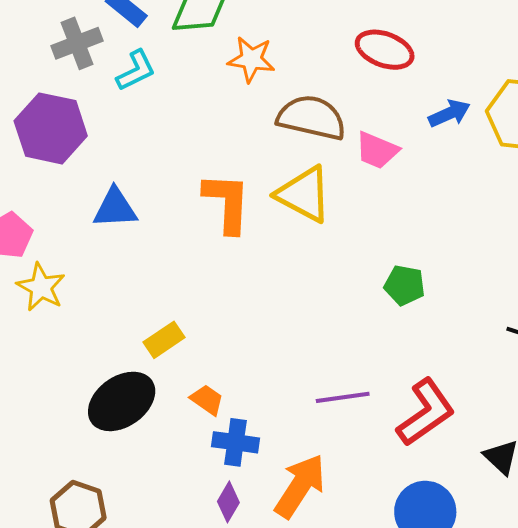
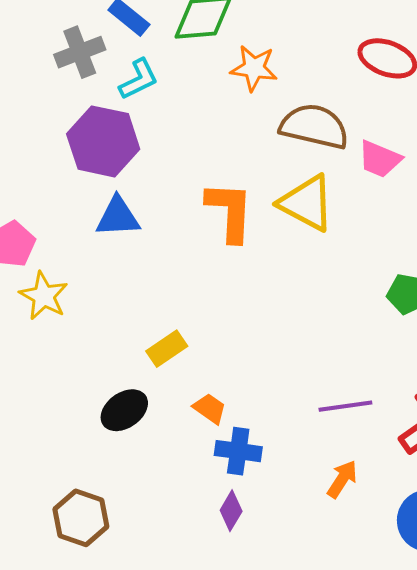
purple hexagon: (51, 128) -> (103, 141), moved
black ellipse: (122, 401) -> (124, 410), size x0.7
orange arrow: (300, 486) -> (342, 479), moved, size x0.6

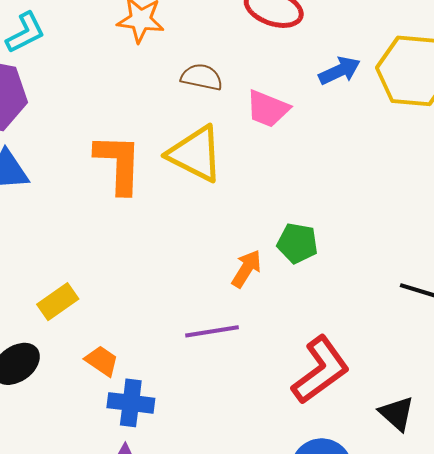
brown semicircle: (314, 126) -> (202, 77), size x0.6
purple line: (345, 406) -> (212, 331), moved
orange arrow: (342, 479) -> (246, 269), moved

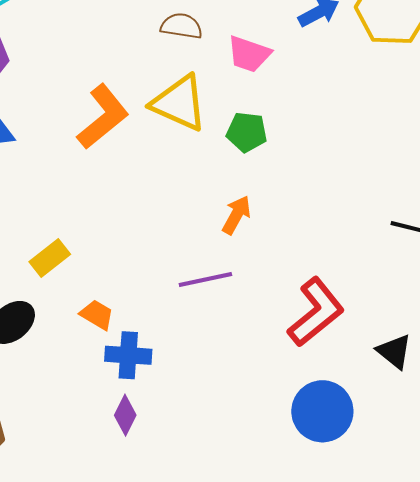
orange L-shape: (118, 164) -> (103, 117), turned 52
green pentagon: (297, 243) -> (247, 132), moved

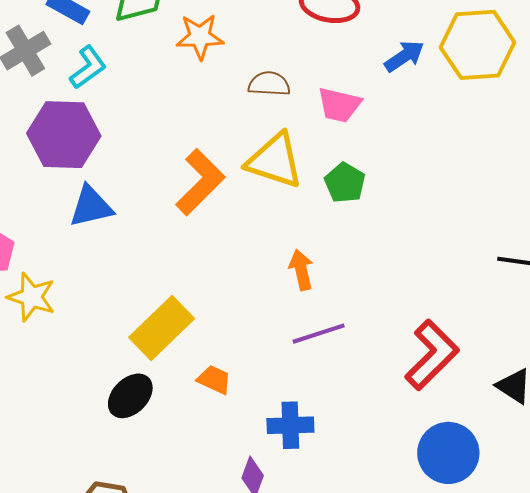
green pentagon: (247, 132) -> (345, 183), turned 30
orange arrow: (236, 215) -> (301, 270), moved, turned -36
yellow rectangle: (50, 258) -> (162, 328), size x1.6
blue cross: (128, 355) -> (290, 425), moved

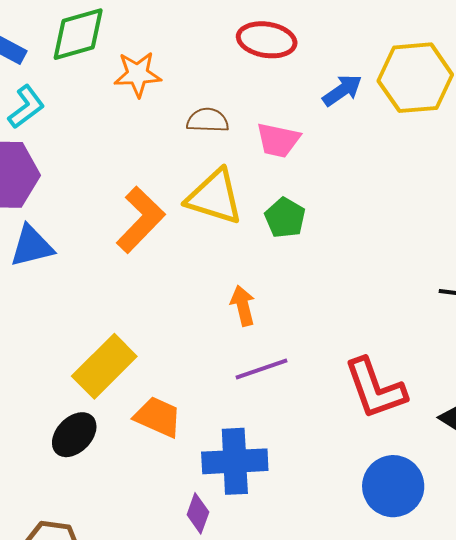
red L-shape: (432, 355) -> (375, 389), turned 116
orange trapezoid: (214, 380) -> (158, 417), size x1.4
blue cross: (290, 425) -> (235, 461), size x1.4

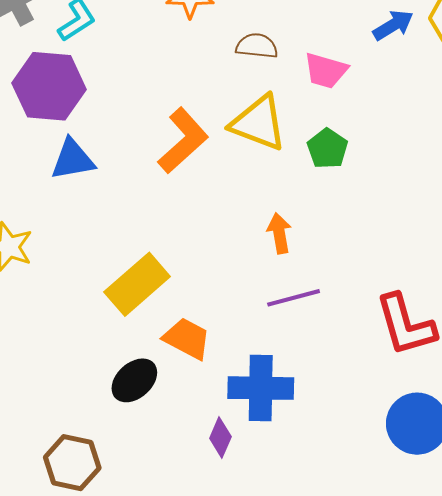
black ellipse: (74, 435) -> (134, 380), moved

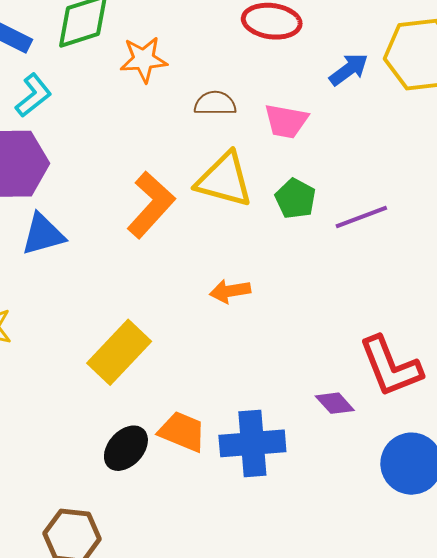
orange arrow: (279, 233) -> (230, 291), moved, turned -84
purple line: (294, 298) -> (361, 217), moved
orange trapezoid: (187, 339) -> (182, 432), moved
purple diamond: (220, 437) -> (335, 403), moved, turned -60

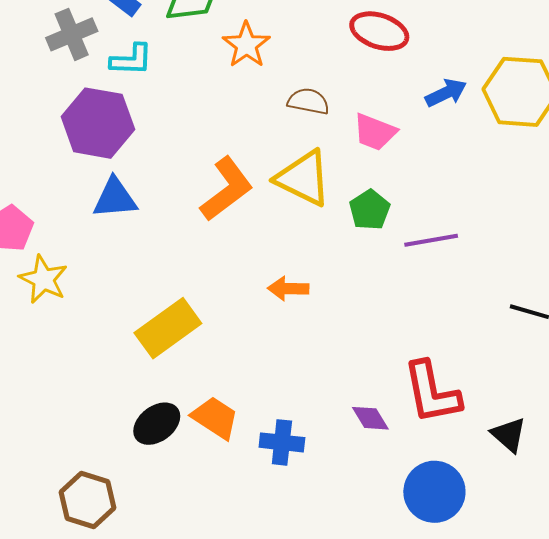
orange star: (144, 59) -> (246, 45), turned 30
cyan L-shape: (33, 95) -> (131, 60), turned 30
blue cross: (252, 443) -> (282, 442), size x0.7

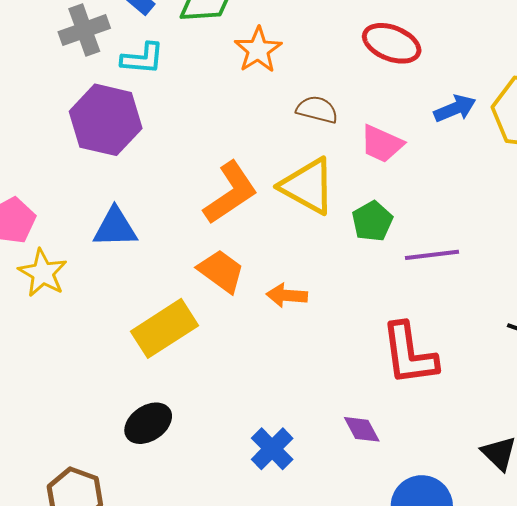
blue triangle: (115, 198) -> (115, 228), moved
red L-shape: (432, 392) -> (409, 354), moved
orange trapezoid: (215, 418) -> (221, 271), moved
blue cross: (282, 442) -> (272, 449), turned 36

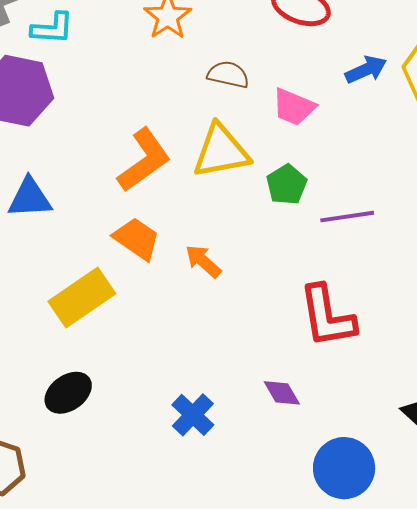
yellow triangle: (308, 186) -> (221, 151), turned -38
orange arrow: (287, 295) -> (203, 261), turned 39

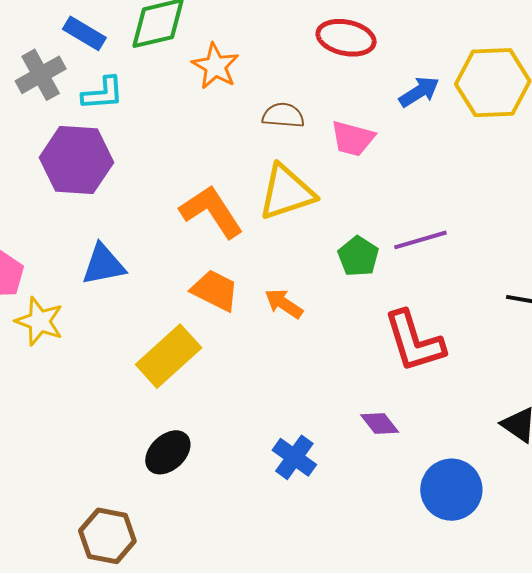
orange L-shape: (144, 160) -> (212, 212), turned -80
green pentagon: (287, 185) -> (358, 256), moved

